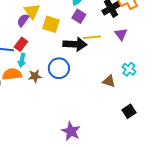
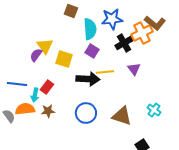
red rectangle: (21, 44) -> (47, 87), moved
blue circle: (59, 68) -> (86, 113), moved
cyan cross: (129, 69) -> (154, 110), moved
brown triangle: (109, 81) -> (122, 116), size x1.5

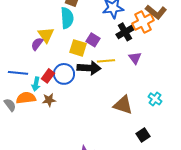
cyan semicircle: (90, 29) -> (67, 18), moved
yellow square: (64, 59) -> (78, 48), moved
blue circle: (86, 113) -> (64, 74), moved

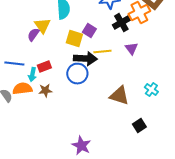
blue circle: (64, 74) -> (77, 74), moved
red rectangle: (48, 76) -> (44, 67), turned 32

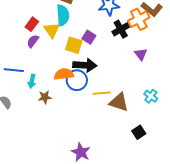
yellow triangle: (42, 26) -> (52, 30), moved
purple triangle: (131, 49) -> (141, 54), moved
yellow line: (102, 52) -> (102, 93), moved
red rectangle: (44, 67) -> (32, 24), moved, turned -32
orange semicircle: (22, 89) -> (64, 74), moved

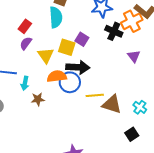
black cross: (121, 29) -> (114, 31), turned -36
yellow triangle: (52, 30) -> (46, 55), moved
cyan cross: (151, 96) -> (140, 107), moved

